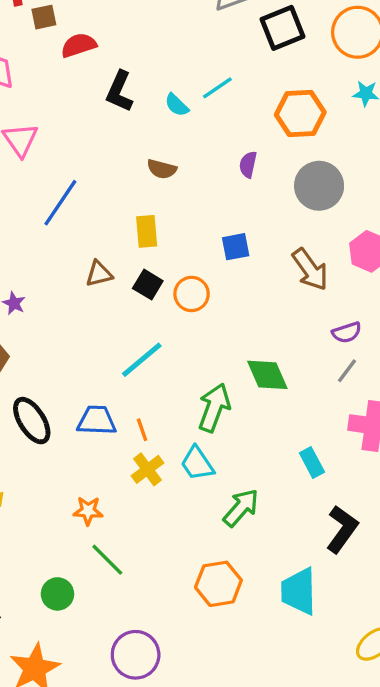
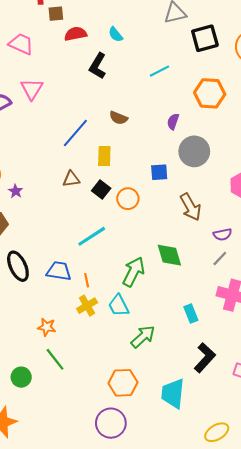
cyan semicircle: (177, 105) -> (116, 34), moved
gray circle: (319, 186) -> (194, 151), moved
blue line: (60, 203) -> (75, 133), moved
brown arrow: (310, 269) -> (191, 207), moved
purple circle: (136, 655) -> (111, 423), moved

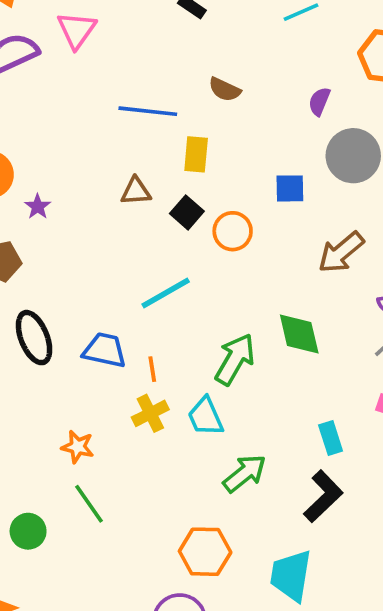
blue line: (75, 133) -> (148, 111), turned 52
brown arrow: (191, 207) -> (341, 252), turned 76
black L-shape: (205, 358) -> (323, 496), moved

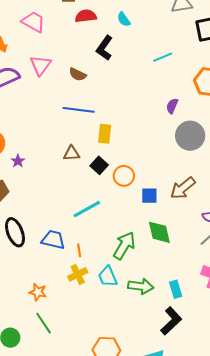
brown semicircle: (225, 89) -> (78, 74), moved
blue square: (290, 188) -> (149, 196), moved
green arrow: (245, 473) -> (141, 286), moved, turned 45

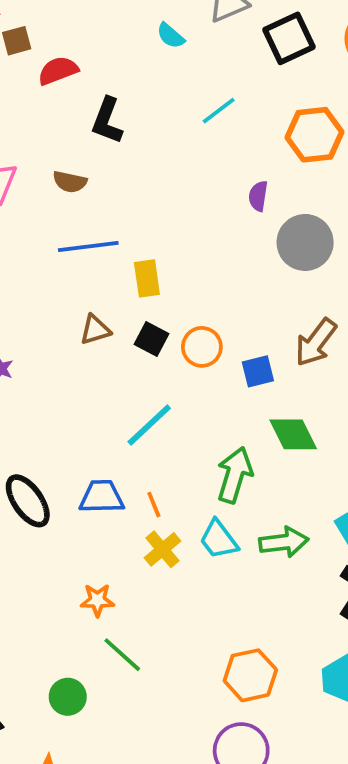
cyan semicircle: (124, 19) -> (171, 36), moved

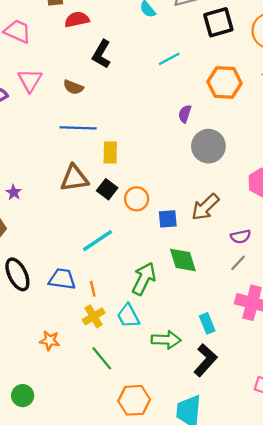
brown triangle: (95, 330) -> (74, 178), size x1.5
green arrow: (284, 542) -> (166, 340), moved
green line: (122, 655) -> (102, 358), moved

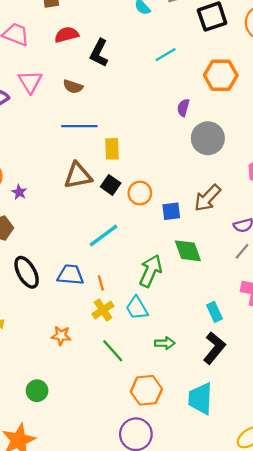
red semicircle: (77, 19) -> (67, 35), moved
green arrow: (166, 340) -> (165, 343), moved, size x0.7

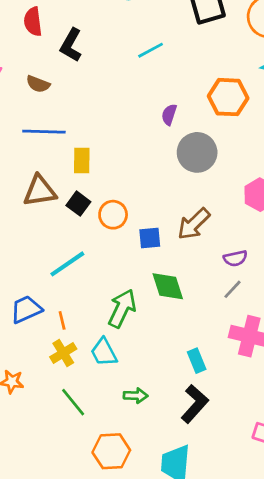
red semicircle: (67, 35) -> (33, 22), turned -85
orange hexagon: (221, 75) -> (228, 97), moved
blue trapezoid: (71, 275) -> (26, 309), turned -32

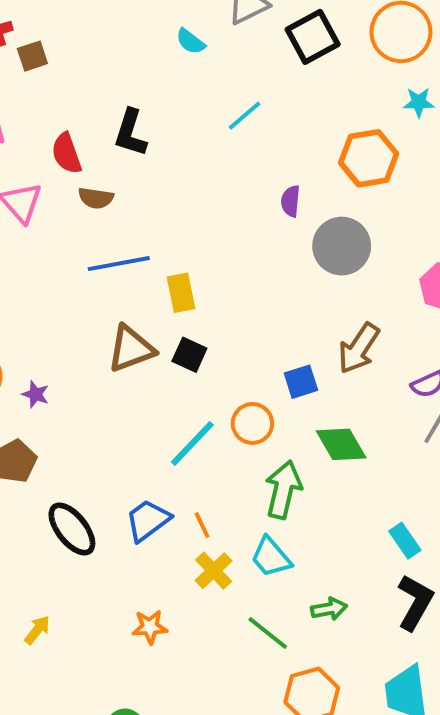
red semicircle: (33, 22) -> (67, 153), moved
orange circle: (113, 215) -> (252, 423), moved
green line: (73, 402) -> (268, 633), moved

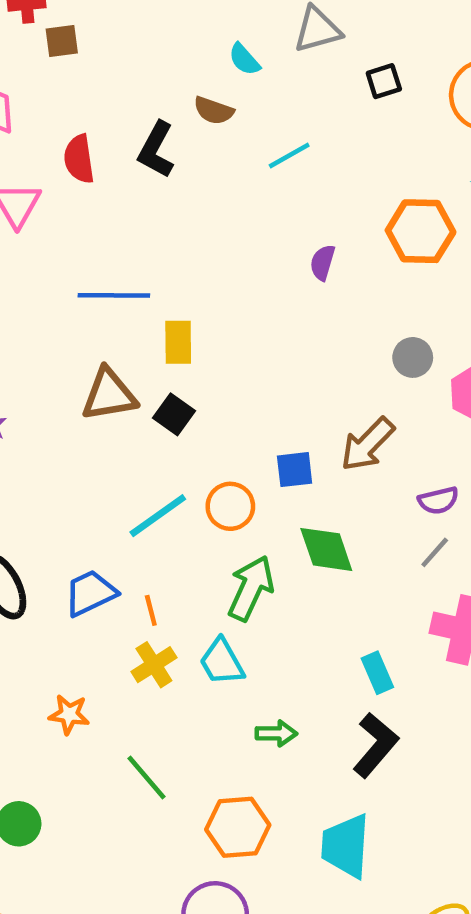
black square: (313, 37) -> (384, 81), size x0.6
brown semicircle: (96, 198) -> (214, 111), moved
gray circle: (342, 246) -> (413, 357), moved, size x0.6
green line: (268, 633) -> (146, 777), moved

